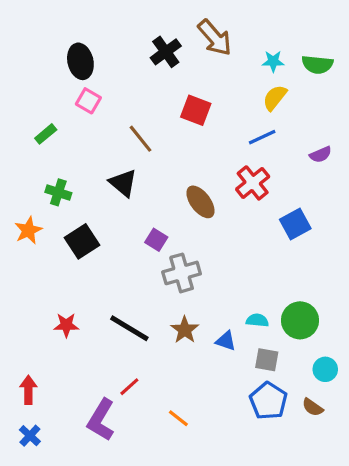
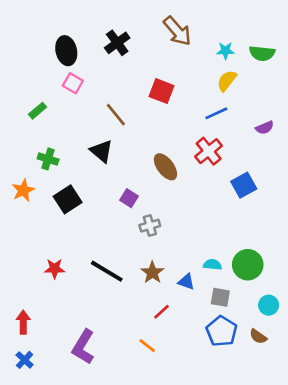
black cross: (166, 52) -> (117, 43), moved
gray cross: (182, 273) -> (150, 226), size x0.7
red line: (129, 387) -> (162, 312), moved

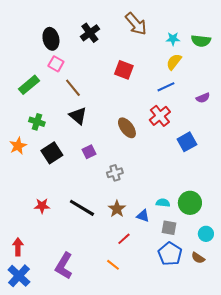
green rectangle: (38, 111) -> (29, 85), size x1.5
brown line: (116, 115) -> (73, 88), moved
purple square: (129, 198) -> (89, 152), moved, turned 32
blue cross: (25, 360) -> (19, 276), size x1.6

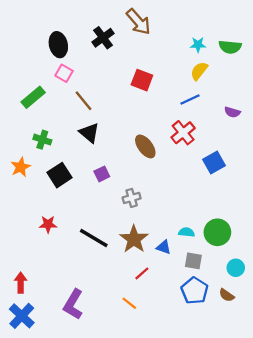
brown arrow: (136, 24) -> (138, 22), moved
purple semicircle: (203, 98) -> (232, 112), turned 40
red star: (42, 206) -> (48, 224), moved
brown star: (117, 209) -> (134, 239), size x1.4

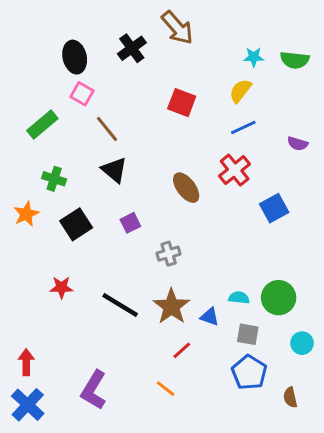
yellow semicircle: (199, 71) -> (240, 91), moved
brown semicircle: (227, 295) -> (290, 397), moved, turned 42

